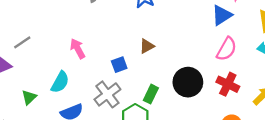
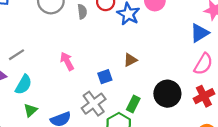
cyan semicircle: (60, 82) -> (24, 85), moved
red cross: (228, 84) -> (204, 96), turned 36
green triangle: (29, 97) -> (30, 110), moved

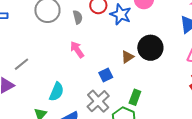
pink arrow: (67, 61) -> (77, 50), moved
cyan semicircle: (24, 85) -> (56, 92), moved
black circle: (167, 94) -> (150, 48), moved

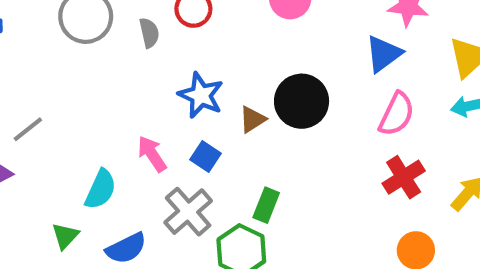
blue star: (121, 14) -> (201, 95), moved
pink arrow: (77, 50) -> (152, 154), moved
blue square: (106, 75) -> (205, 156), turned -32

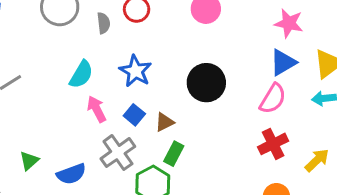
blue triangle: (384, 54) -> (283, 62), moved
brown triangle: (252, 119) -> (164, 122), moved
cyan semicircle: (101, 189) -> (81, 74), moved

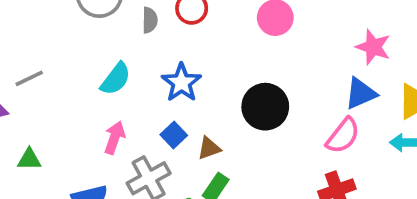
pink arrow: (97, 109) -> (115, 138), moved, turned 40
green triangle: (29, 161) -> (29, 159), moved, turned 35

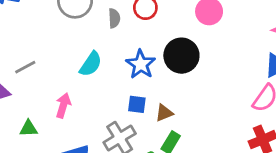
black circle: (265, 107) -> (181, 56), moved
blue square: (174, 135) -> (137, 104), turned -36
pink arrow: (115, 138) -> (63, 105), moved

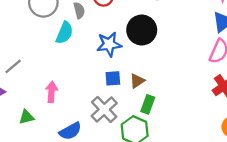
cyan semicircle: (91, 64) -> (64, 33), moved
blue star: (141, 64) -> (109, 44), turned -30

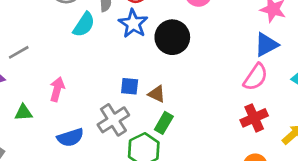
blue star: (109, 44) -> (133, 24), moved, turned 30
brown triangle: (137, 81) -> (157, 94), turned 49

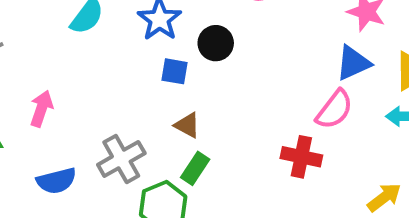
black circle: (172, 37) -> (216, 43), size x0.7
blue square: (130, 86) -> (174, 71), moved
red cross: (254, 118) -> (301, 157), moved, turned 32

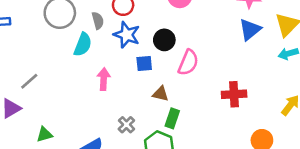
pink arrow: (41, 109) -> (104, 79), moved
pink semicircle: (334, 110) -> (188, 63), moved
gray cross: (121, 159) -> (126, 125), size x0.6

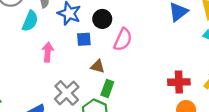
red cross: (234, 94) -> (179, 82), moved
gray cross: (126, 125) -> (67, 93), size x1.6

